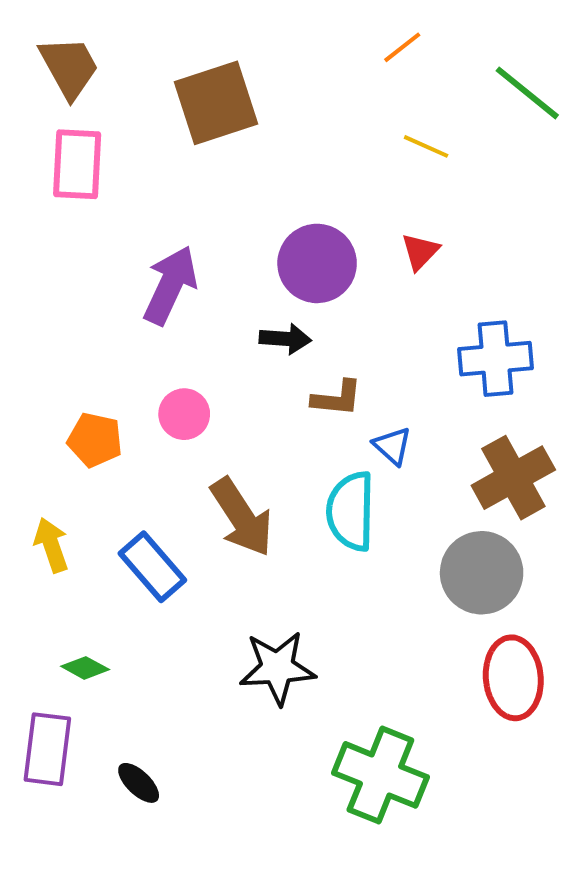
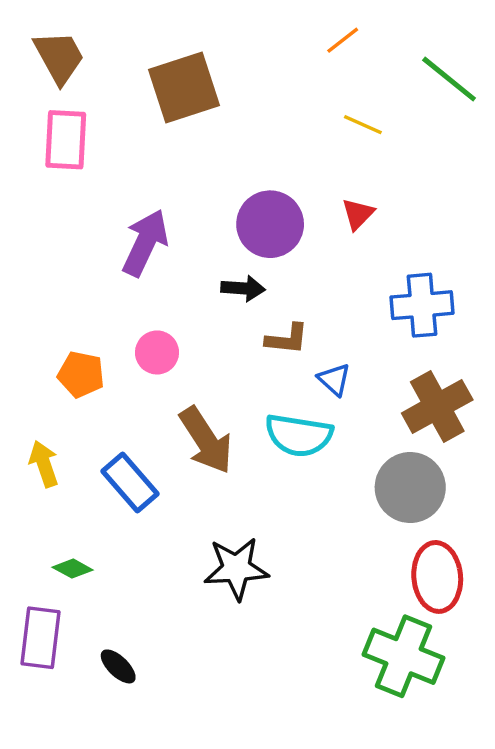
cyan semicircle: (351, 511) -> (299, 435), turned -82
green cross: (380, 775) -> (403, 656), moved

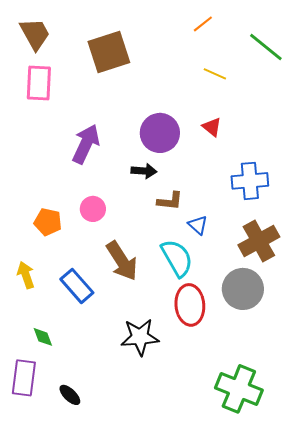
red triangle: (358, 214) -> (212, 127), turned -35
cyan semicircle: (299, 435) -> (177, 258), turned -129
green diamond: (73, 569) -> (43, 337), turned 40
red ellipse: (437, 577) -> (190, 305), moved

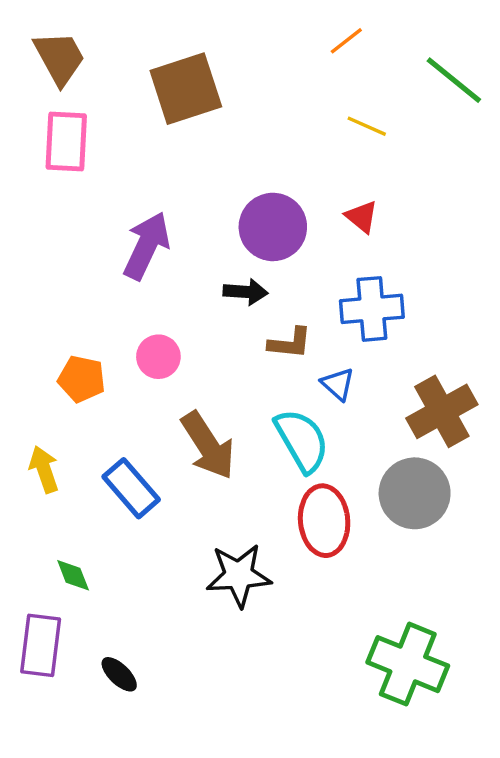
blue cross: (250, 181) -> (372, 309), moved

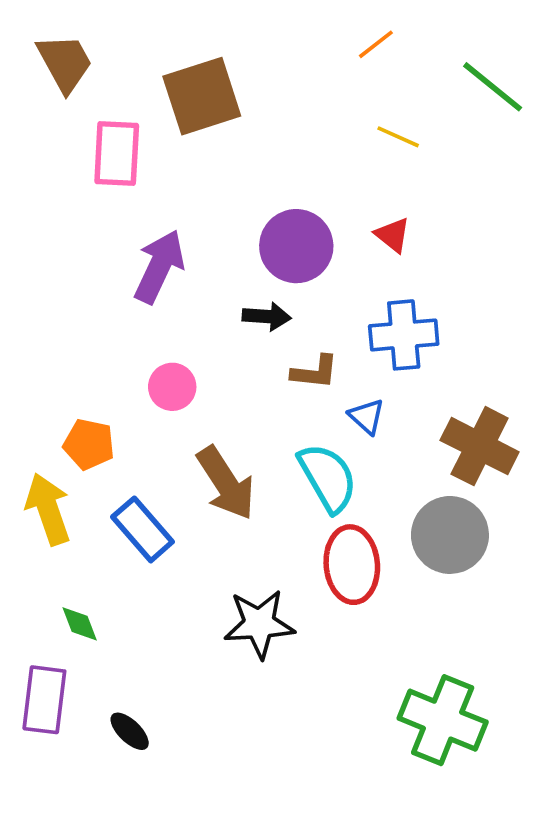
pink rectangle: (66, 142) -> (117, 154), moved
orange pentagon: (82, 379) -> (89, 444), moved
brown cross: (442, 411) -> (480, 446), turned -34
yellow arrow: (44, 469) -> (48, 509), size x1.4

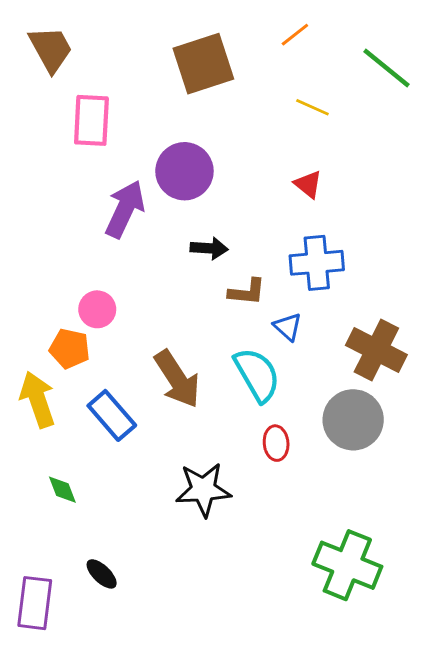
brown square: (202, 96) -> (203, 64), moved
purple circle: (296, 246) -> (184, 171), moved
pink circle: (172, 387) -> (97, 309), moved
red ellipse: (352, 565) -> (276, 443), size x0.6
purple rectangle: (44, 700) -> (35, 603), moved

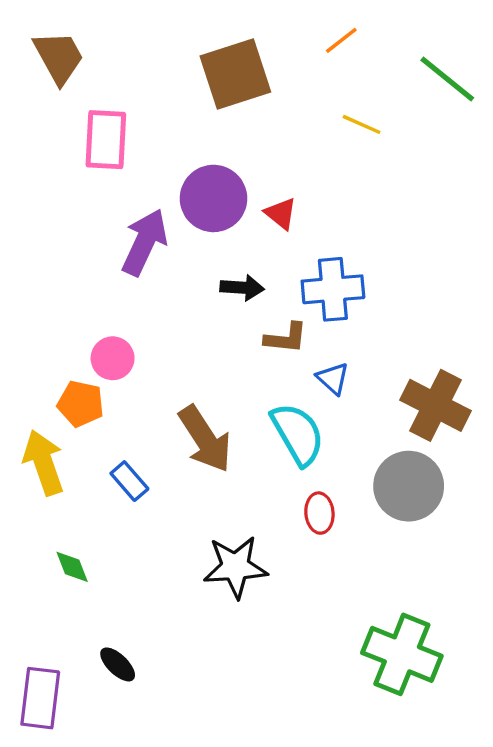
red triangle: (308, 184) -> (281, 214), moved
blue cross: (317, 263) -> (333, 289), moved
blue rectangle: (112, 415) -> (129, 481), size x0.7

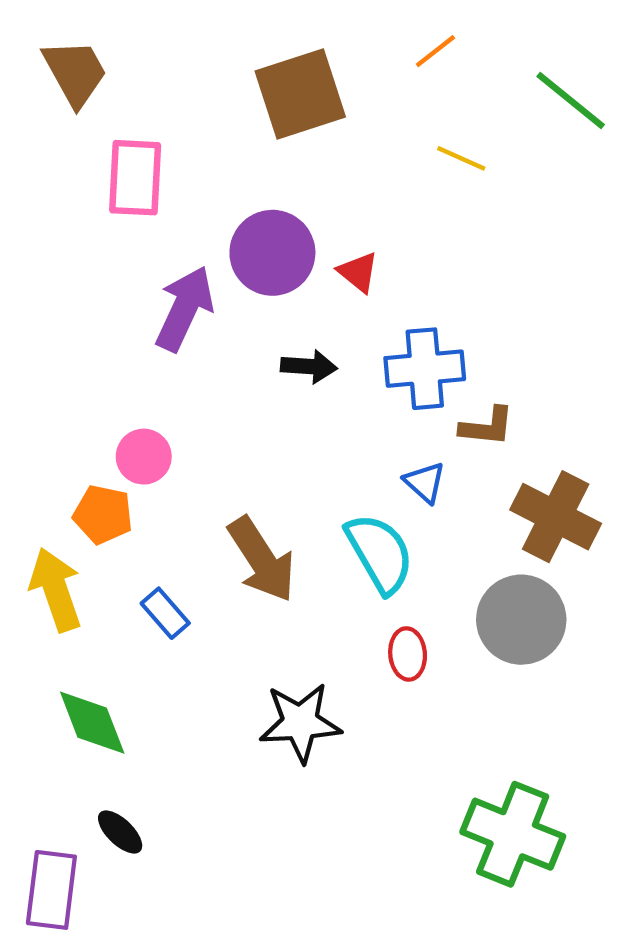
brown L-shape: (286, 338) -> (487, 427), moved
green diamond: (72, 567) -> (92, 723), size x1.6
black ellipse: (118, 664) -> (120, 832), moved

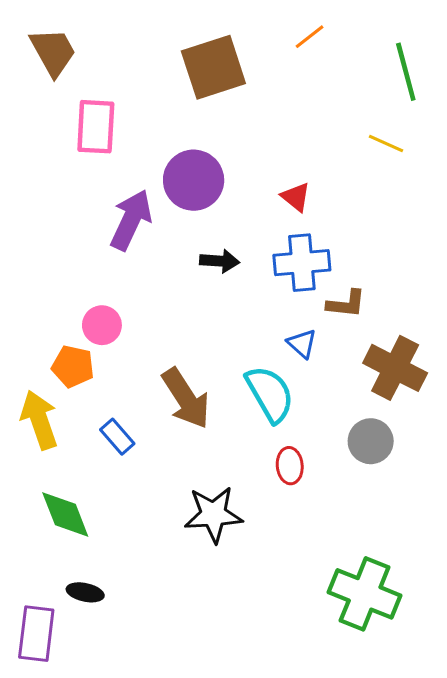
green line: (571, 100) -> (406, 72), turned 36
yellow line: (461, 158) -> (386, 144), moved
red triangle: (358, 272) -> (296, 197), moved
gray circle: (521, 620) -> (371, 441), size x0.7
black ellipse: (120, 832) -> (85, 592), turned -32

